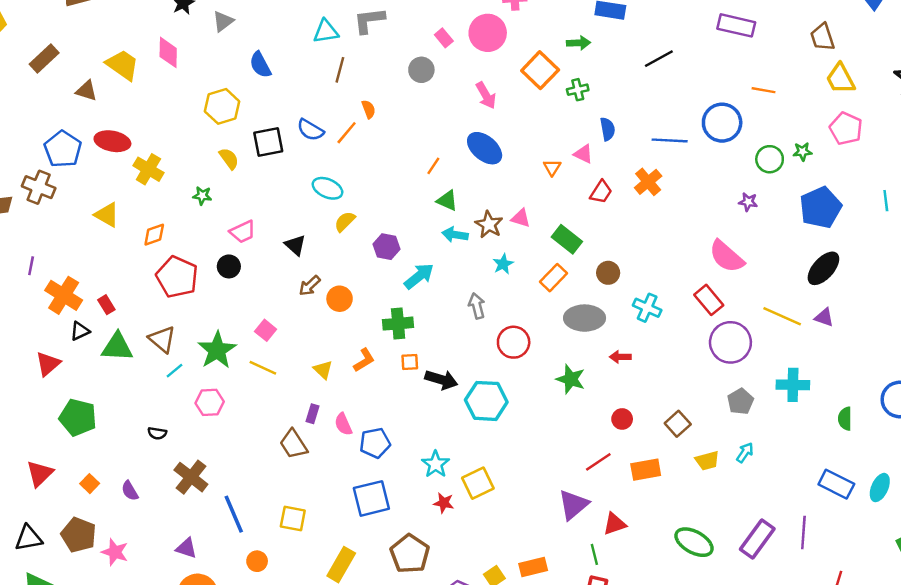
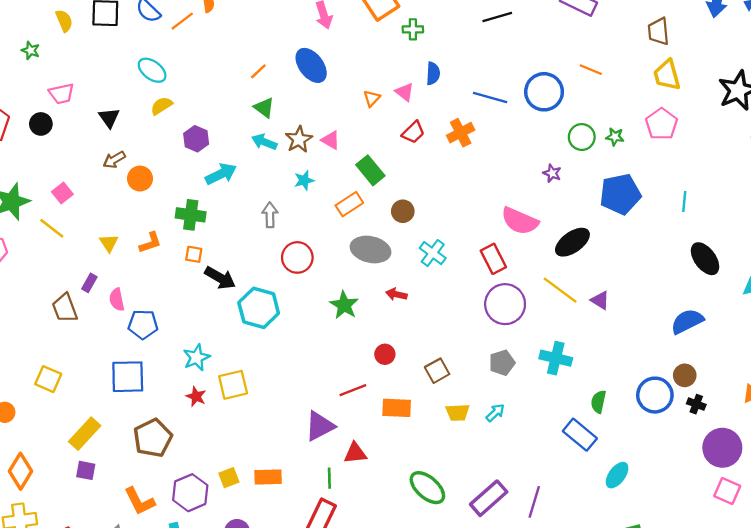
pink semicircle: (727, 256) -> (520, 221), turned -30
black ellipse: (823, 268) -> (572, 242), moved
blue rectangle: (836, 484) -> (580, 435), moved

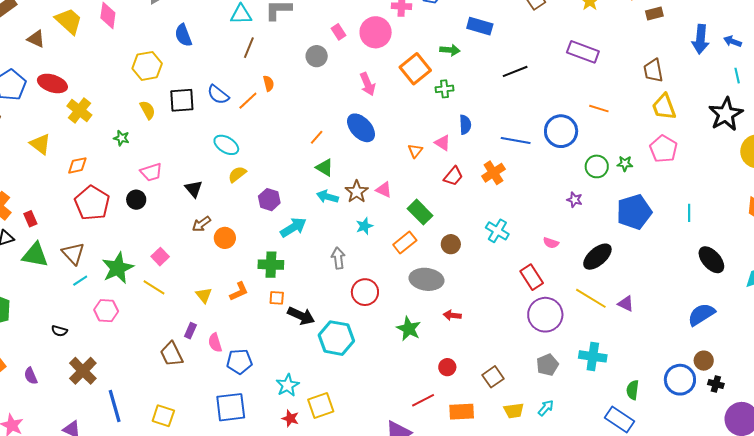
pink semicircle: (520, 221) -> (551, 243), size x0.5
cyan cross: (433, 253) -> (497, 231), moved

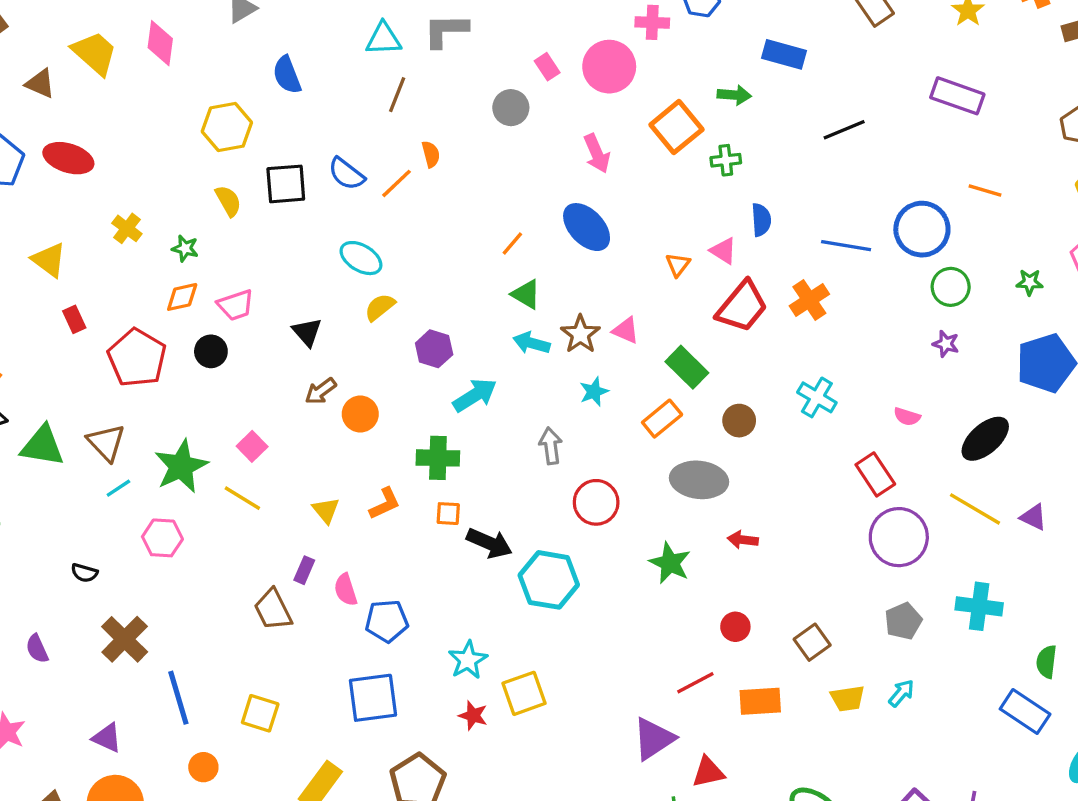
yellow cross: (79, 110) -> (127, 228), moved, size x0.7
orange diamond: (77, 165) -> (182, 297), moved
green circle: (597, 166) -> (951, 287), moved
red trapezoid: (453, 176) -> (742, 307), size x1.6
red rectangle: (30, 219) -> (74, 319), moved

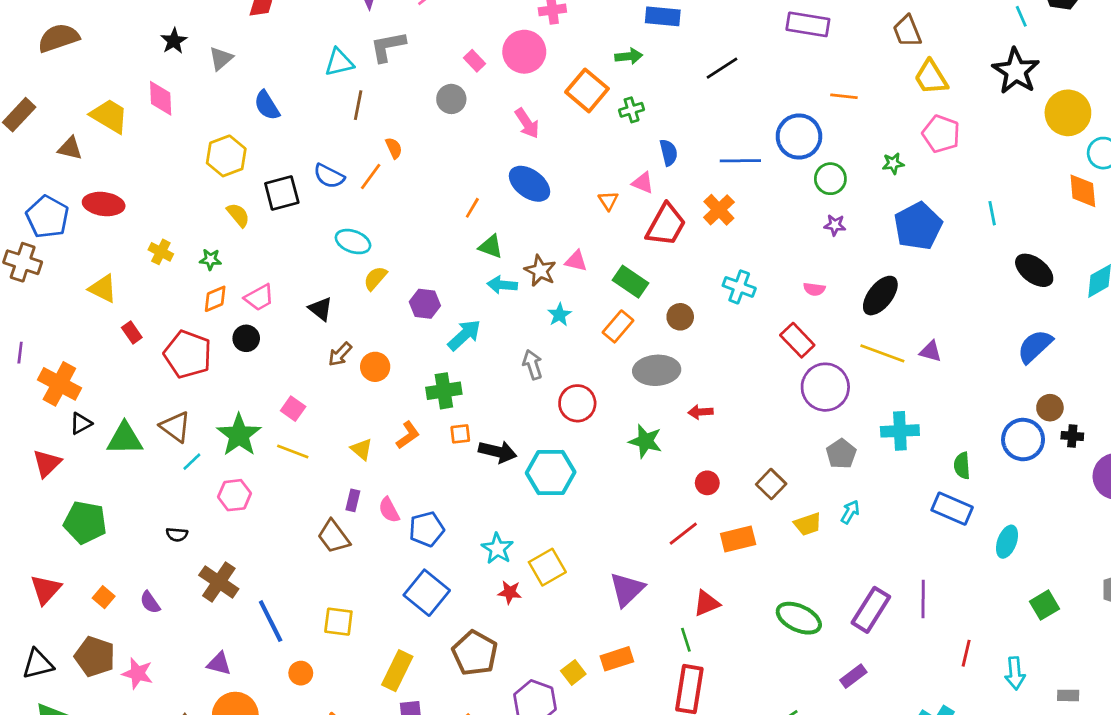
blue square: (373, 698) -> (427, 593), turned -33
purple triangle: (654, 739) -> (627, 589), moved

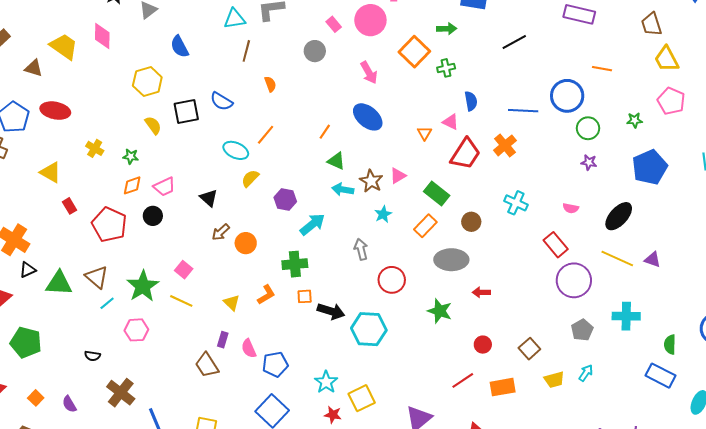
orange line: (371, 177) -> (266, 135), moved
pink triangle: (576, 261) -> (398, 176), turned -48

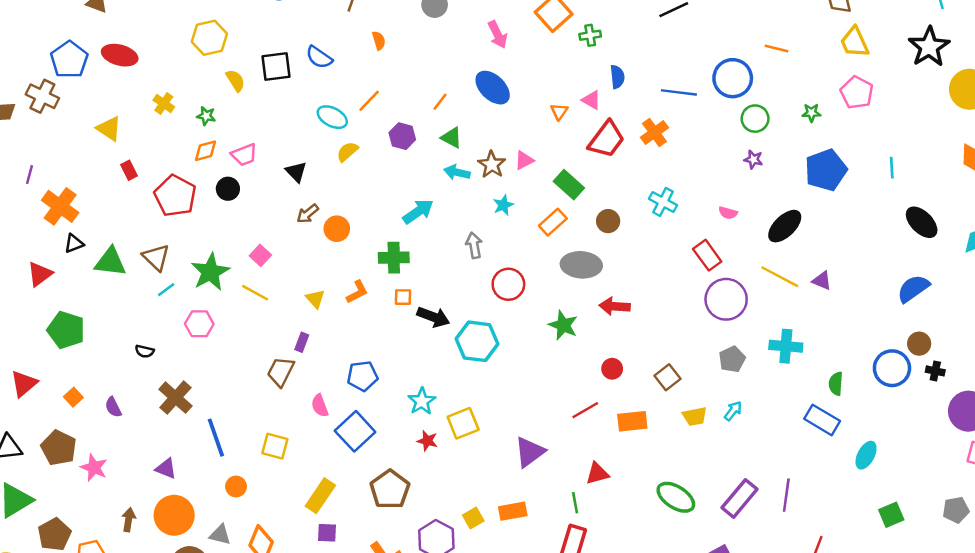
yellow hexagon: (147, 82) -> (209, 38), moved
purple hexagon: (285, 199) -> (402, 136), moved
red arrow: (481, 292) -> (615, 306), size x1.4
pink semicircle: (249, 348) -> (320, 406), moved
brown trapezoid: (207, 365) -> (281, 372), turned 56

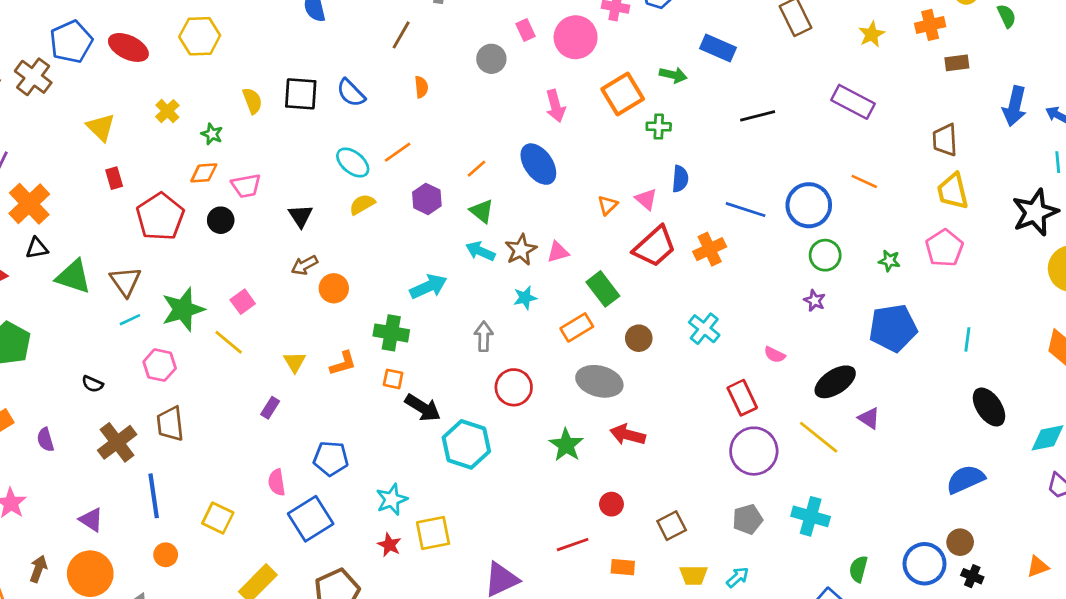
yellow hexagon: (209, 38) -> (200, 36), moved
purple triangle: (822, 281) -> (869, 418), moved
brown trapezoid: (281, 372) -> (170, 424), moved, turned -44
orange rectangle: (632, 421) -> (623, 567), size x0.7

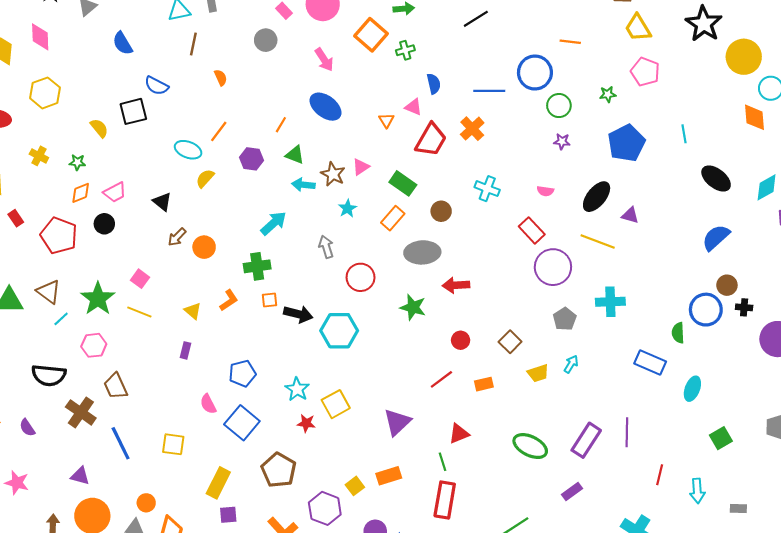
blue semicircle: (351, 93) -> (156, 86), moved
black semicircle: (92, 384) -> (49, 375), size x2.0
orange circle: (166, 555) -> (146, 503), moved
green semicircle: (858, 569) -> (678, 333), moved

